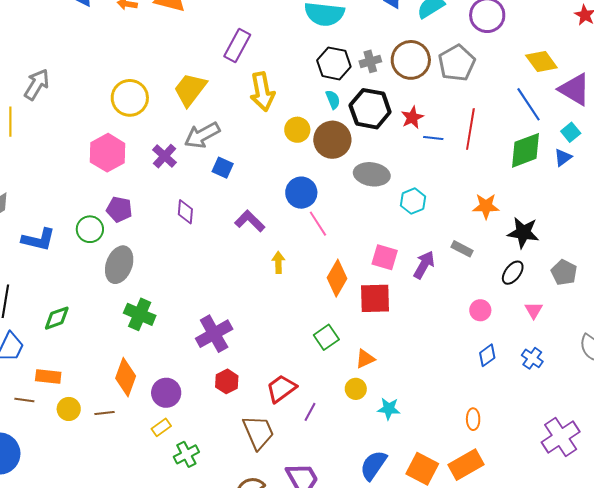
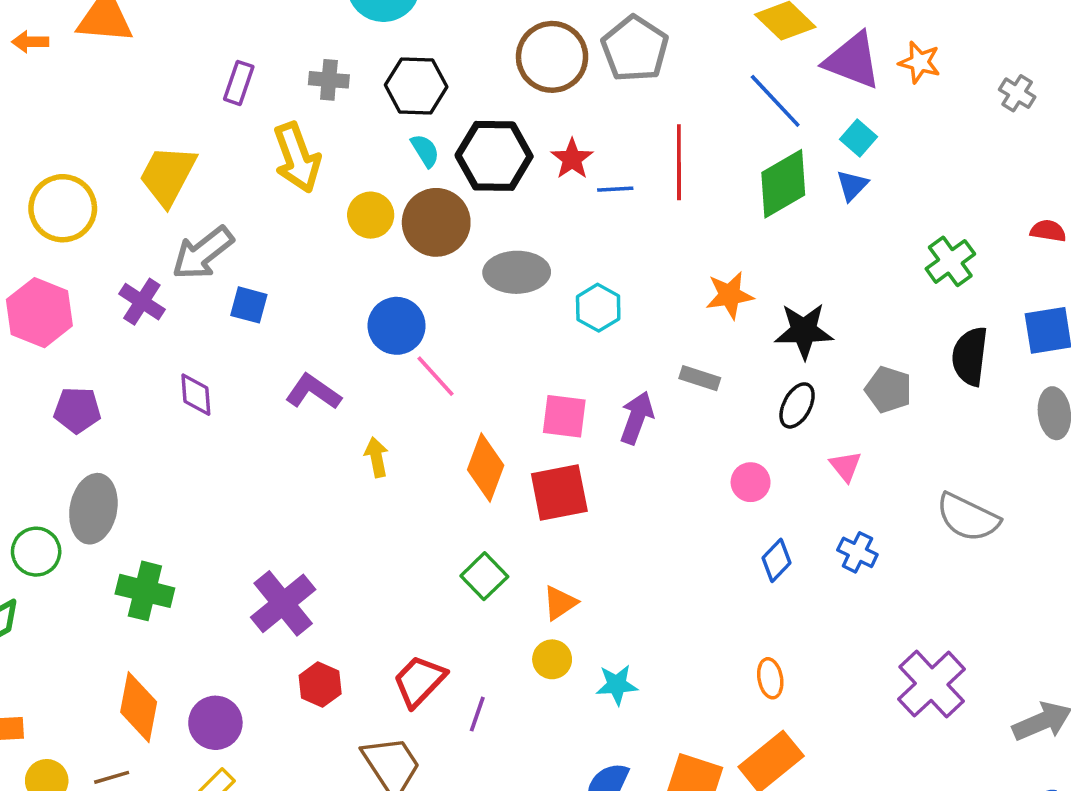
purple rectangle: (237, 46) -> (239, 83), size x0.7
gray cross: (370, 61) -> (329, 80), moved, turned 30
green circle: (90, 229) -> (36, 552), moved

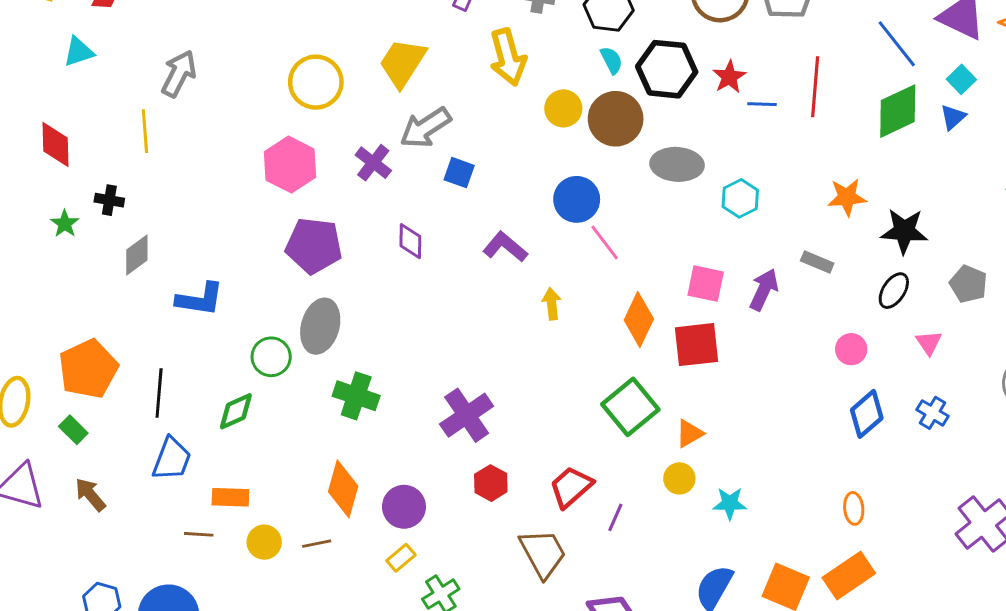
purple pentagon: (77, 410) -> (314, 246), size x1.5
blue diamond: (777, 560) -> (867, 414), size x1.4
green square: (484, 576) -> (630, 407), size x1.5

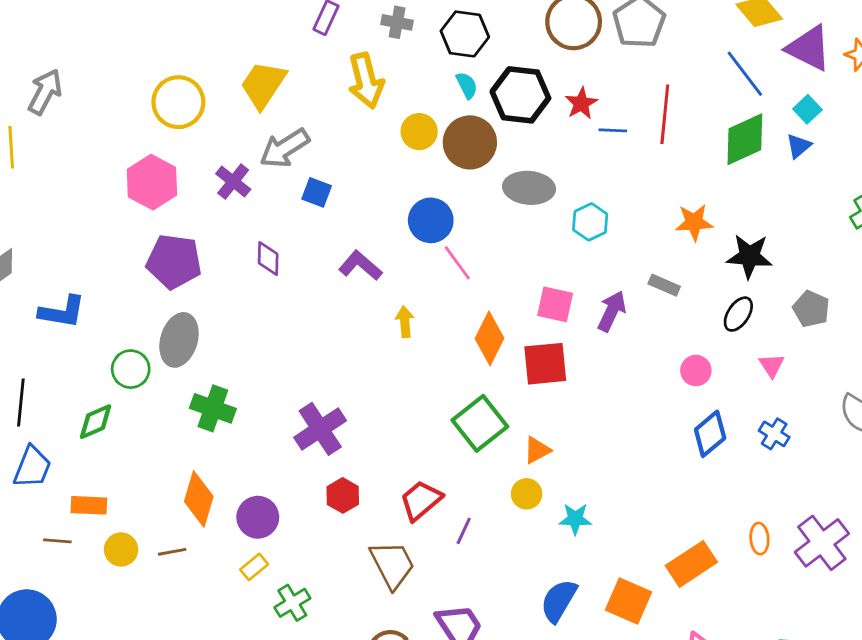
orange ellipse: (854, 508) -> (759, 539), moved
orange rectangle: (849, 575) -> (691, 564), moved

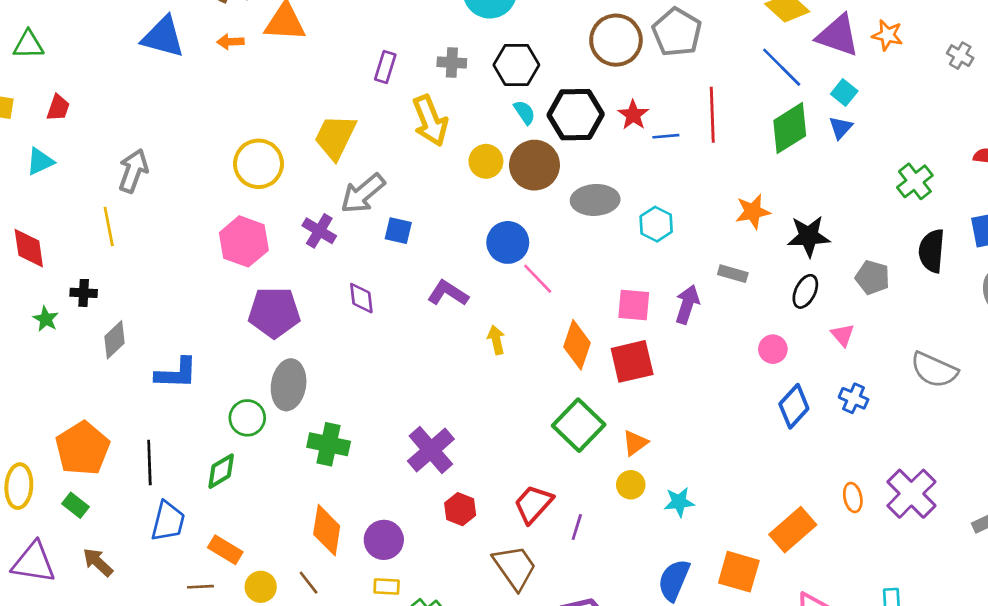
orange rectangle: (89, 505) -> (225, 550), turned 36
brown line: (172, 552) -> (309, 583), turned 70
yellow rectangle: (254, 567) -> (387, 586), turned 50

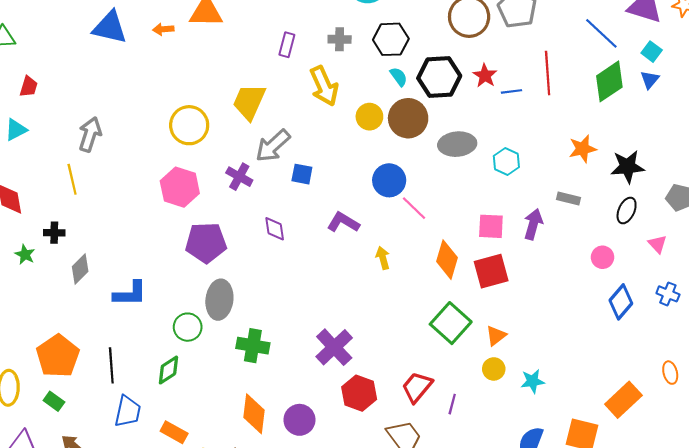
red hexagon: (460, 509) -> (359, 393), size x1.4

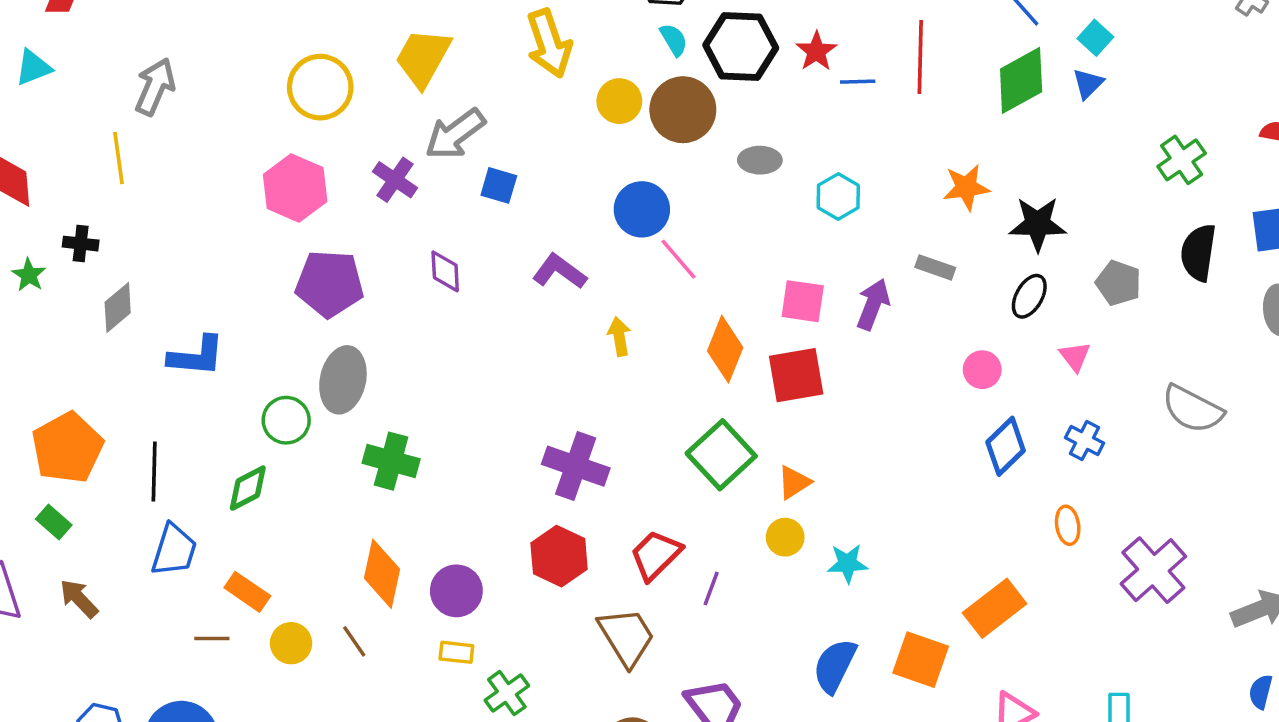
gray ellipse: (457, 144) -> (760, 160), size x0.7
purple cross: (334, 347) -> (576, 466), moved, turned -33
orange ellipse: (670, 373) -> (1068, 525), moved

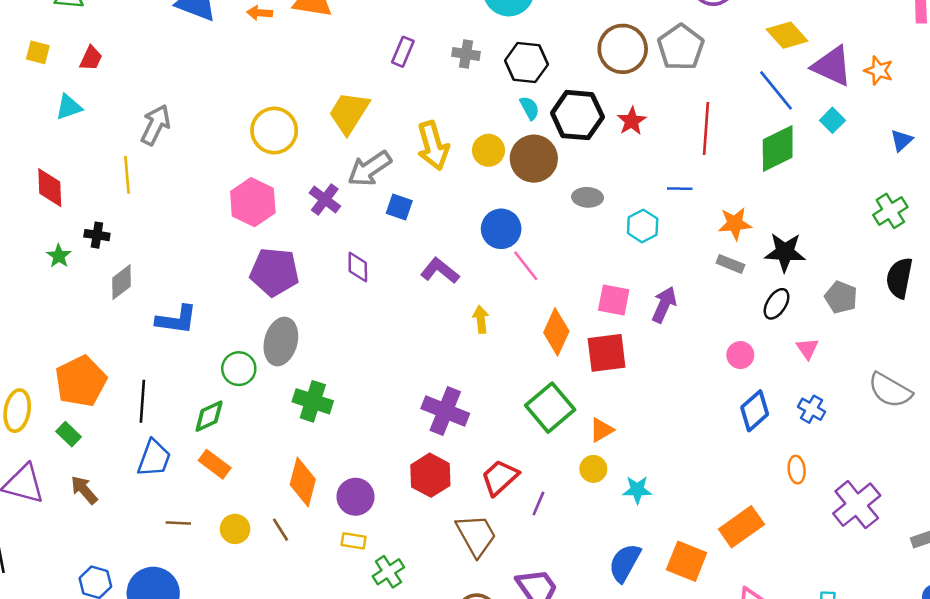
yellow arrow: (549, 43) -> (433, 146), moved
blue line: (858, 82) -> (680, 189), moved
blue triangle: (1088, 84) -> (902, 140), moved
gray rectangle: (935, 267) -> (730, 264), moved
orange rectangle: (247, 592) -> (215, 464), moved

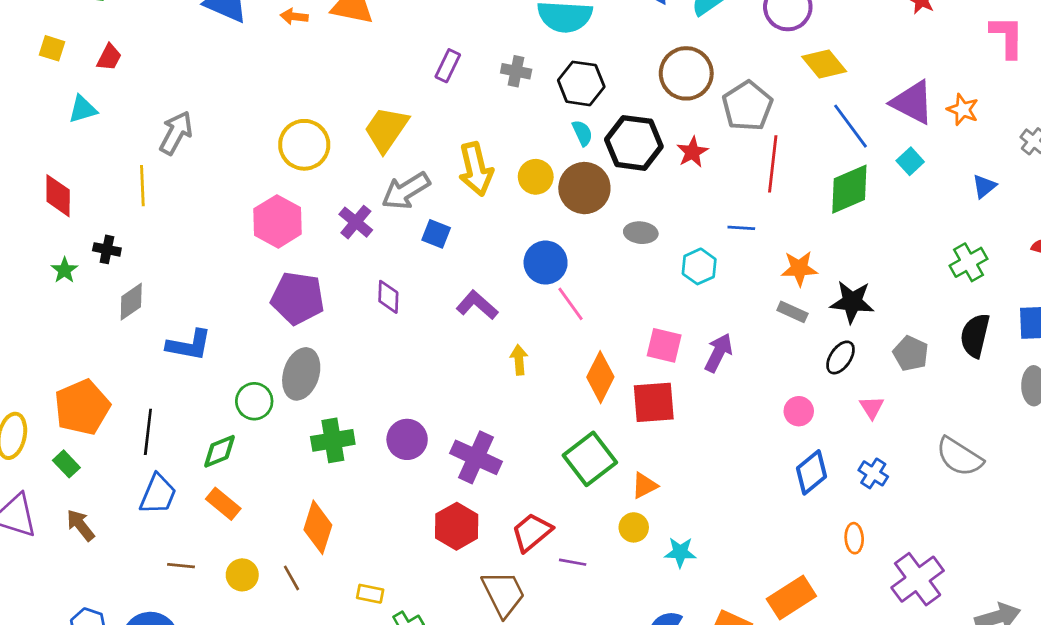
yellow diamond: (787, 35) -> (824, 64), moved
gray pentagon: (681, 47) -> (747, 106), moved
green cross: (313, 401) -> (333, 440), turned -30
purple circle: (356, 497) -> (407, 439), moved
purple line: (538, 503) -> (573, 562), turned 75

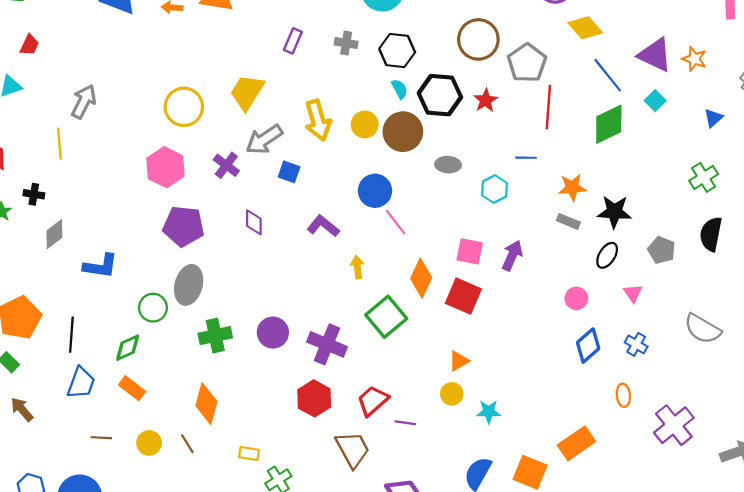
red square: (654, 402) -> (463, 296), turned 30
green square: (590, 459) -> (386, 317), moved

